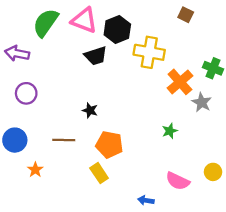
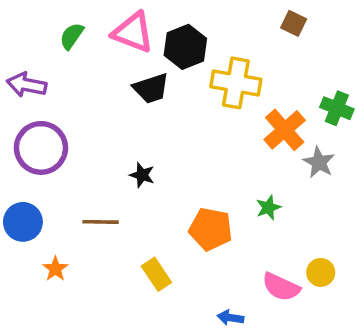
green semicircle: (46, 23) -> (72, 36), size x0.6
purple circle: (26, 93) -> (41, 148), size x1.5
orange pentagon: (109, 145) -> (211, 229), moved
yellow circle: (213, 172) -> (321, 272), moved

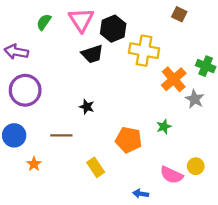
pink triangle: (133, 32) -> (81, 20), turned 36

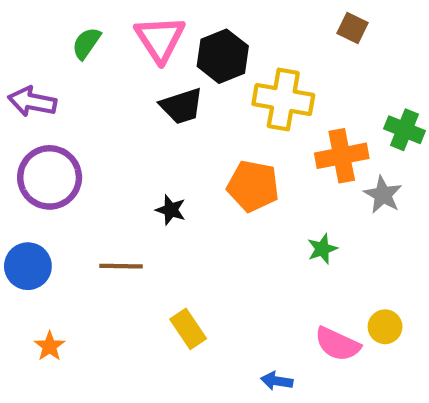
orange cross: (174, 79) -> (342, 156), turned 30
orange pentagon: (129, 140) -> (253, 186), moved
orange star: (34, 164) -> (50, 346), moved

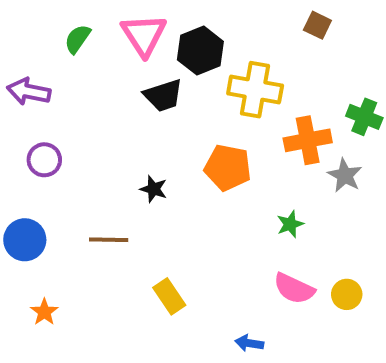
purple circle: (50, 177) -> (44, 160), size x0.6
pink semicircle: (337, 344) -> (294, 289), moved

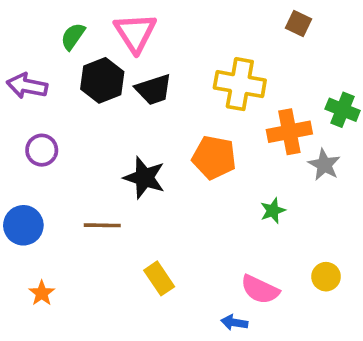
black hexagon: (200, 51) -> (102, 80), moved
black star: (154, 189) -> (144, 178), size x1.6
pink semicircle: (294, 289) -> (260, 289), moved

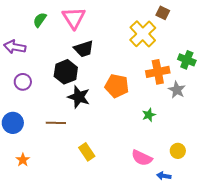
black hexagon: (102, 80) -> (66, 72), moved
yellow cross: (240, 84) -> (143, 34), moved, turned 36
blue arrow: (234, 323) -> (164, 176), moved

